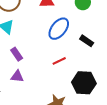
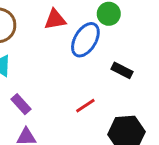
blue ellipse: (59, 29) -> (85, 40), moved

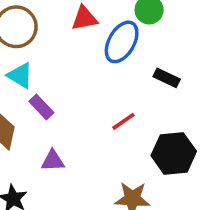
purple rectangle: (21, 104) -> (41, 107), moved

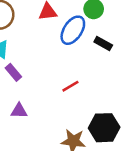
black rectangle: (167, 78) -> (103, 44), moved
black hexagon: (174, 153) -> (104, 128), moved

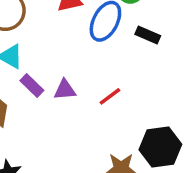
purple triangle: (19, 111) -> (65, 90), moved

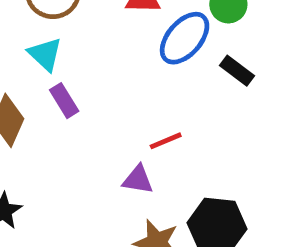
purple triangle: (65, 90) -> (138, 180), moved

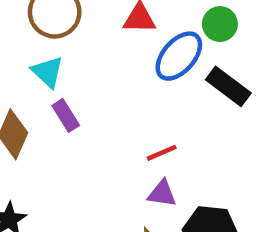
black rectangle: (237, 71) -> (228, 86), size x1.4
purple triangle: (138, 180) -> (162, 194), moved

